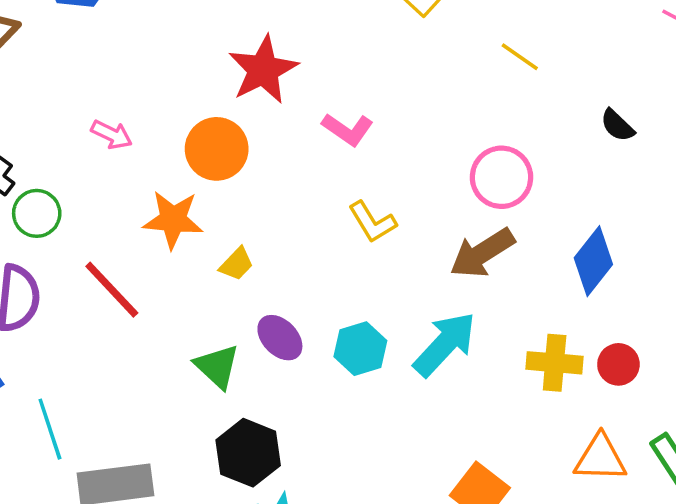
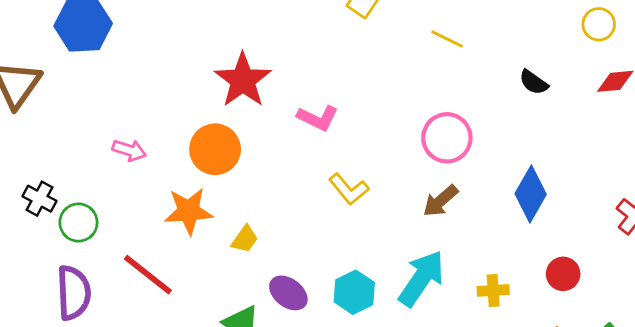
brown arrow: (482, 253) -> (440, 201), size x0.7
yellow cross: (555, 363) -> (493, 290), moved, size x0.7

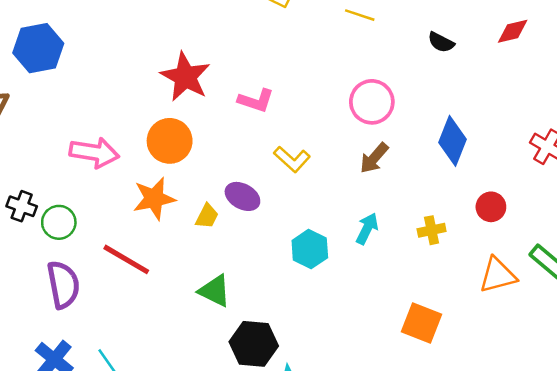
pink arrow: (129, 150) -> (94, 153), size x1.6
cyan arrow: (421, 278) -> (367, 229), size x0.6
purple ellipse: (288, 293) -> (242, 196), moved

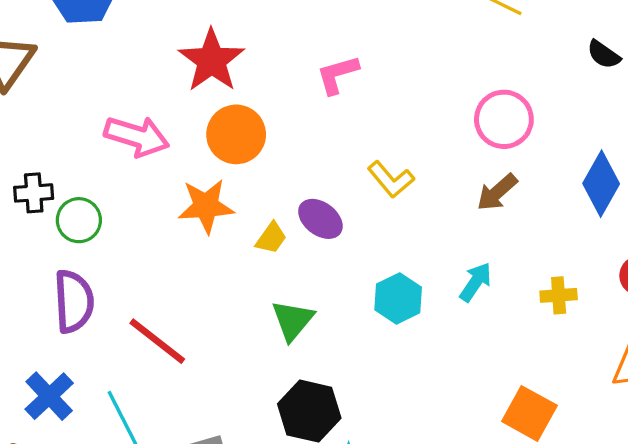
red star: (185, 77) -> (212, 60), moved
pink L-shape: (256, 101) -> (338, 75), moved, turned 138
black cross: (22, 206) -> (34, 193), turned -32
red line: (126, 259) -> (157, 341), moved
green triangle: (215, 291) -> (293, 320), moved, turned 36

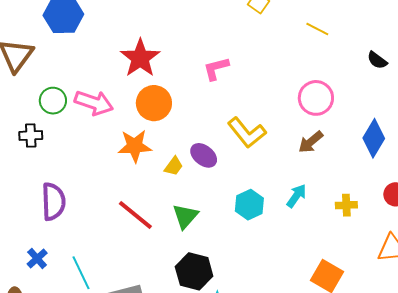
yellow L-shape: (391, 179) -> (247, 133), size x1.4
green circle: (79, 220) -> (53, 101), moved
red line: (157, 341) -> (135, 215), moved
blue cross: (49, 396) -> (37, 259), size x0.7

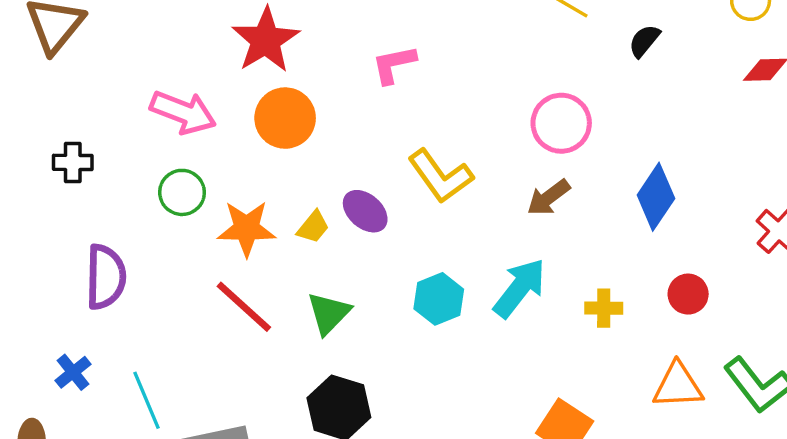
black semicircle: (377, 60) -> (644, 41), moved, turned 90
green circle: (53, 101) -> (182, 192), moved
orange star: (135, 146) -> (247, 228), moved
cyan arrow: (296, 196) -> (520, 288), size x1.5

